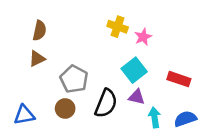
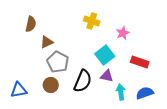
pink star: (143, 37) -> (123, 33), moved
brown triangle: (37, 59) -> (47, 42), moved

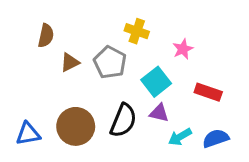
gray pentagon: (58, 62) -> (110, 62), moved
brown circle: (51, 85) -> (76, 126), size x1.6
cyan arrow: (121, 92) -> (180, 137), turned -112

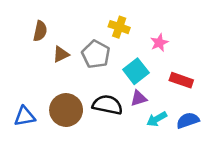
purple triangle: (159, 113) -> (139, 98), turned -30
black semicircle: (123, 120) -> (107, 105), turned -100

